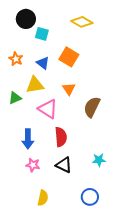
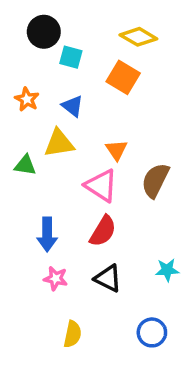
orange square: (69, 57) -> (123, 77), moved
green triangle: (15, 98) -> (25, 165), turned 32
pink triangle: (48, 109) -> (101, 185), moved
red semicircle: (61, 137) -> (103, 231), turned 36

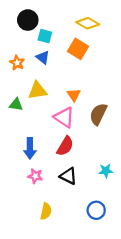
blue triangle: (73, 106) -> (43, 57), moved

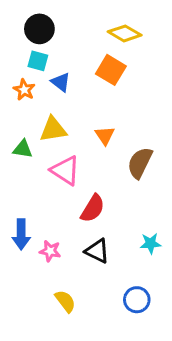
cyan square: (45, 36) -> (38, 61), moved
pink triangle: (64, 117) -> (65, 170), moved
blue arrow: (30, 148) -> (21, 234), moved
yellow semicircle: (46, 211) -> (65, 301), turned -49

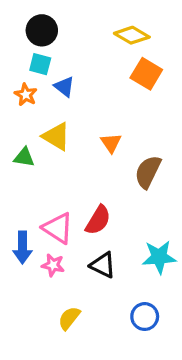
orange square: (111, 70) -> (146, 74), moved
yellow triangle: (53, 129) -> (56, 136), turned 40
pink triangle: (65, 170) -> (58, 228), moved
cyan star: (150, 243) -> (159, 257), size x1.5
yellow semicircle: (65, 301) -> (69, 318), turned -105

